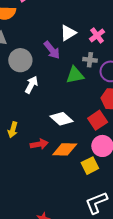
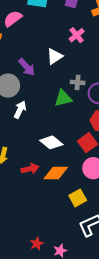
pink cross: (97, 35) -> (77, 35), moved
purple arrow: (52, 50) -> (27, 67), moved
yellow square: (90, 166) -> (78, 198), moved

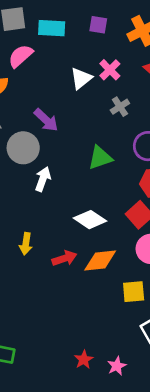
white triangle: (55, 56) -> (81, 78), moved
gray cross: (78, 82) -> (120, 107), moved, turned -32
yellow square: (78, 198) -> (134, 292), turned 30

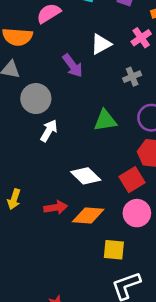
pink cross: (110, 70) -> (141, 38), moved
purple arrow: (46, 120) -> (73, 66), moved
yellow arrow: (26, 244) -> (14, 199), moved

